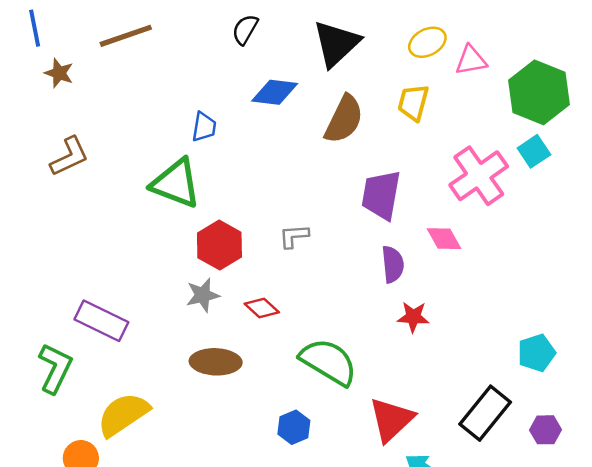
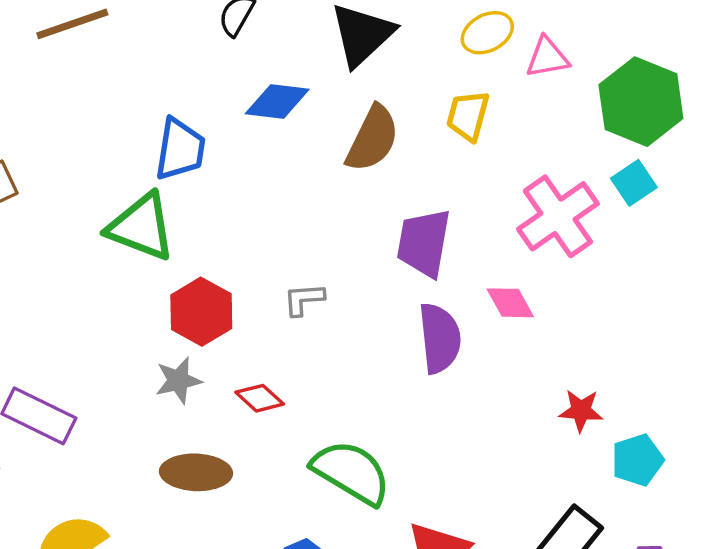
blue trapezoid: (204, 127) -> (180, 149), size x1.5
purple semicircle: (393, 264) -> (440, 338), size x1.4
red star: (413, 317) -> (581, 411), moved

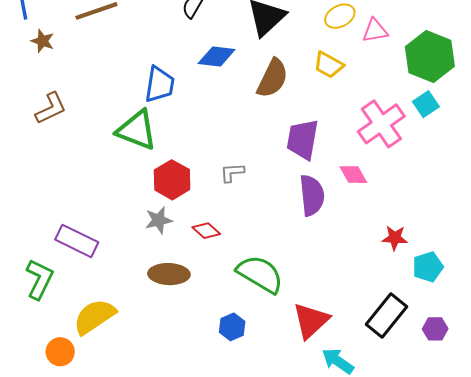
yellow trapezoid: (468, 116) -> (328, 65), turned -76

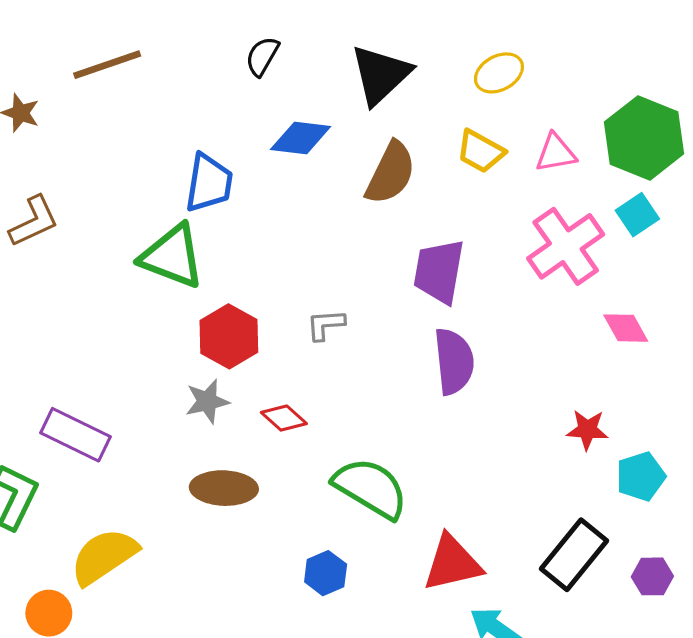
pink triangle: (375, 31) -> (556, 153), moved
pink diamond: (353, 175) -> (626, 328), moved
red triangle: (311, 321) -> (452, 563), turned 30

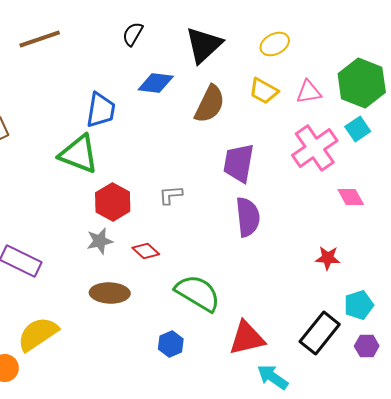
cyan pentagon: (641, 476) -> (359, 305), moved

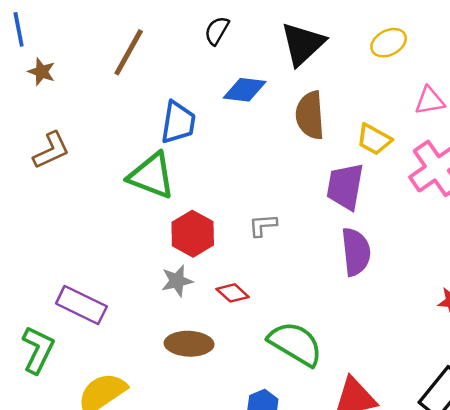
brown line: (40, 39) -> (129, 52), moved, turned -42
yellow trapezoid: (264, 91) -> (374, 139), moved
brown semicircle: (210, 104) -> (310, 115), turned 150

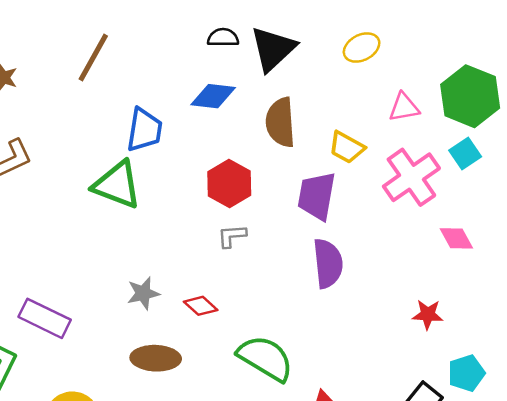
black semicircle: (217, 31) -> (223, 38), moved, turned 60
red hexagon: (193, 234) -> (229, 184), moved

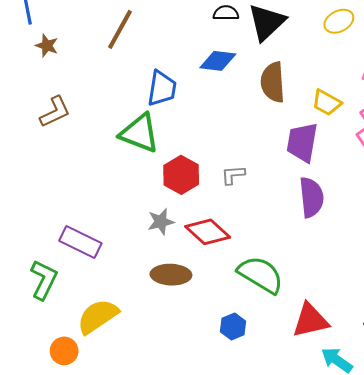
red hexagon: (229, 184) -> (181, 175), moved
red diamond: (201, 306) -> (208, 232), size x1.6

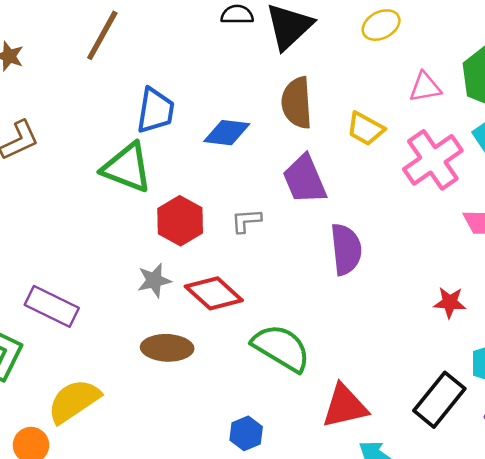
blue diamond: (218, 61) -> (227, 133), moved
purple trapezoid: (302, 142) -> (305, 179), moved, turned -33
blue hexagon: (233, 326) -> (246, 433), moved

